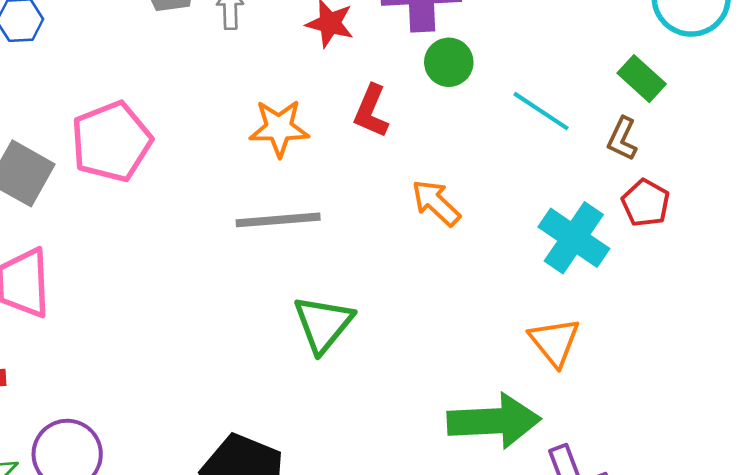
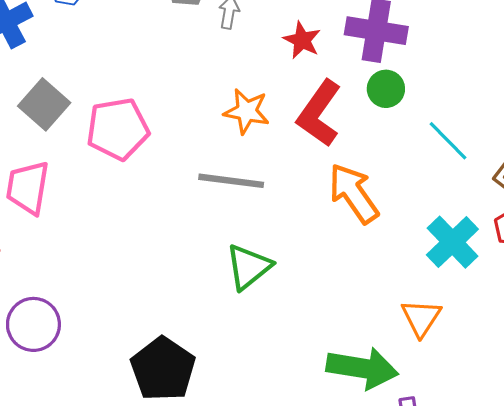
red L-shape: (371, 111) -> (319, 113), size x1.6
pink pentagon: (111, 142) -> (118, 129), moved
orange arrow: (436, 203) -> (354, 193), size x1.5

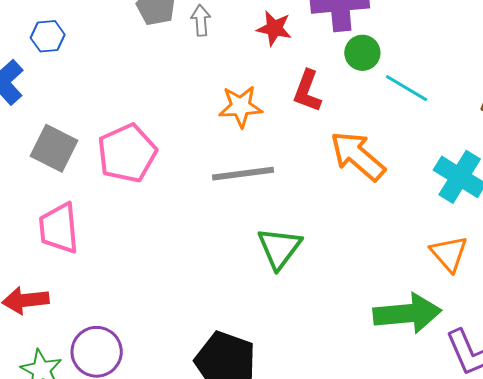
red L-shape: (319, 113) -> (307, 91), size x0.7
cyan line: (448, 141) -> (407, 88), moved

